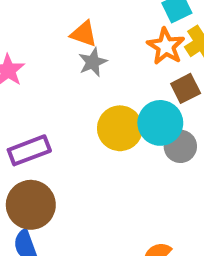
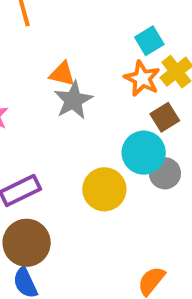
gray star: (93, 62) -> (73, 100), size x1.4
yellow circle: (120, 128) -> (104, 189), moved

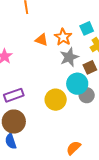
orange star: (142, 79) -> (63, 37), moved
gray star: (73, 100) -> (69, 57), moved

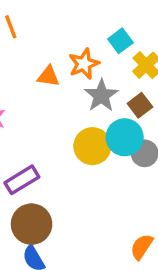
orange star: (63, 37) -> (84, 64), turned 30
yellow circle: (56, 100) -> (92, 146), moved

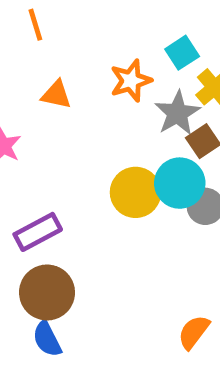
orange triangle: (48, 76) -> (56, 95), moved
gray star: (101, 96) -> (177, 113), moved

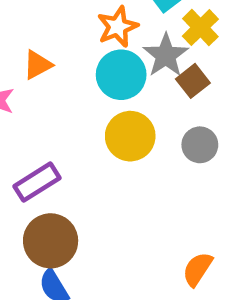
orange triangle: (56, 95) -> (38, 65), moved, turned -36
cyan circle: (180, 183) -> (121, 75), moved

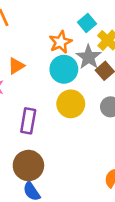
purple rectangle: (37, 182) -> (28, 121), moved, turned -45

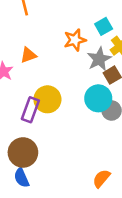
cyan circle: (64, 69) -> (98, 98), moved
yellow circle: (71, 104) -> (47, 99), moved

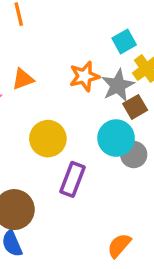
orange star: (75, 40) -> (84, 76), moved
purple rectangle: (30, 110) -> (72, 179), moved

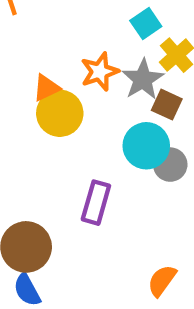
orange triangle: (23, 79) -> (46, 88), moved
brown square: (135, 107) -> (167, 105), turned -30
yellow circle: (48, 139) -> (60, 113), moved

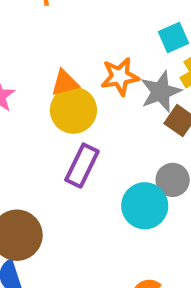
cyan circle: (146, 146) -> (145, 206), moved
purple rectangle: (96, 203) -> (82, 166), moved

